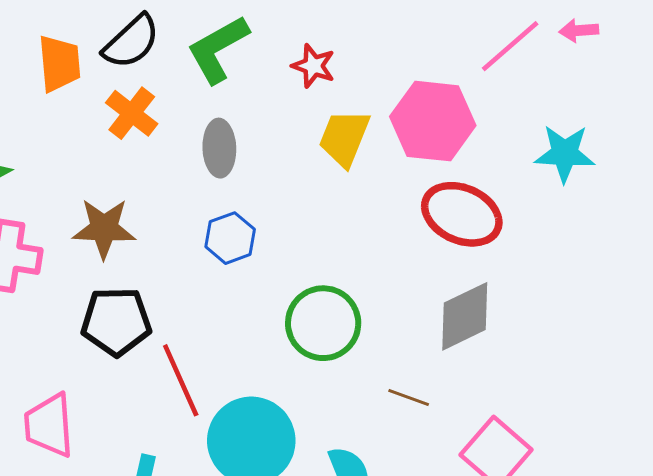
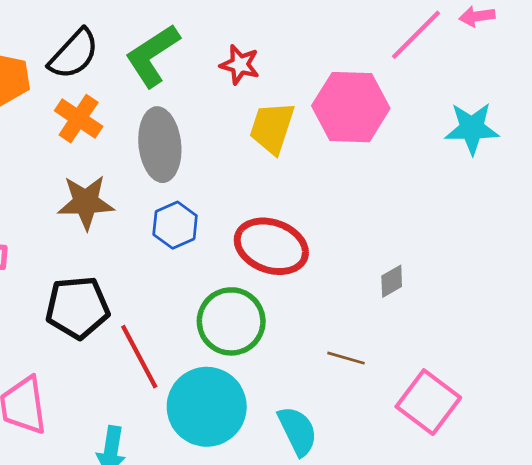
gray ellipse: (219, 148) -> (160, 145), size x1.4
red ellipse: (462, 214) -> (271, 246), moved
brown star: (104, 228) -> (86, 202), moved
gray diamond: (465, 316) -> (392, 281), size x0.5
green circle: (323, 323) -> (231, 321), moved

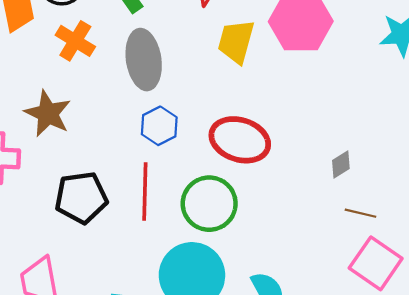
brown star: (86, 202) -> (48, 114), moved, turned 30
red line: (139, 357) -> (145, 191), moved, turned 32
brown line: (346, 358) -> (360, 213), moved

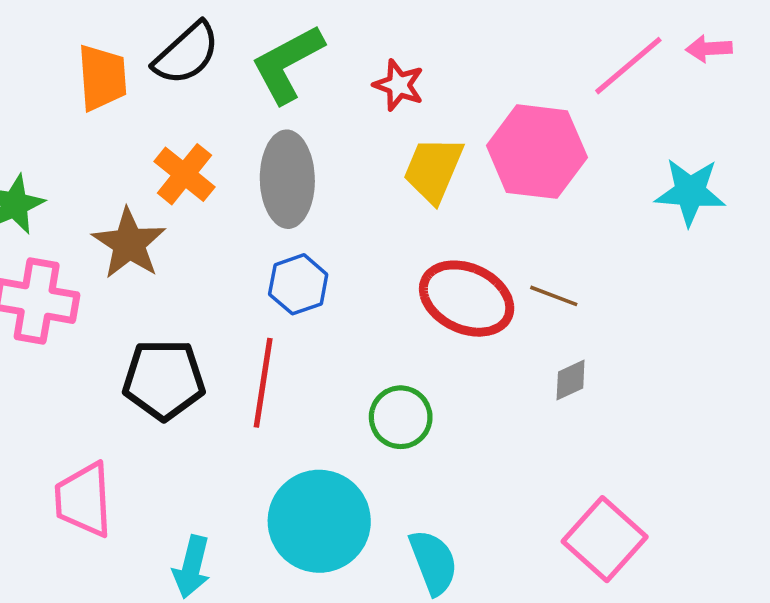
orange cross: (75, 41) -> (184, 174), moved
red ellipse: (240, 140) -> (467, 299), moved
green circle: (209, 204) -> (401, 417), moved, size x0.7
brown line: (360, 213) -> (554, 296), moved

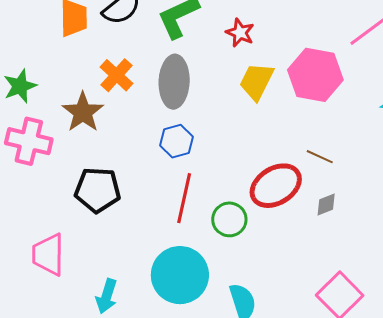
red ellipse: (467, 299) -> (276, 186), moved, turned -60
red line: (263, 383) -> (184, 198), moved

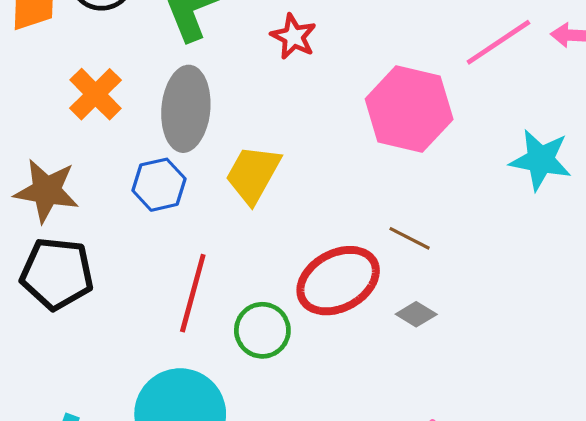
yellow trapezoid: (256, 81) -> (253, 174), moved
brown star: (83, 112) -> (47, 191), moved, turned -30
blue hexagon: (177, 141) -> (159, 185), moved
gray diamond: (326, 204) -> (416, 314), turned 50

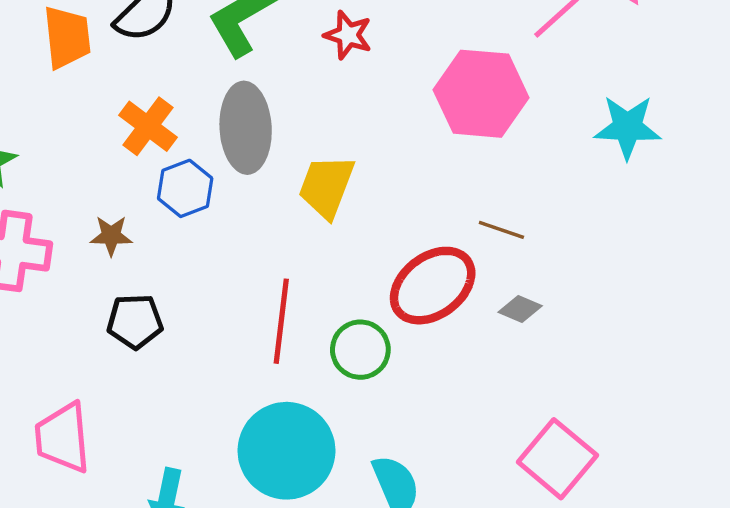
blue hexagon: (159, 185) -> (185, 188), moved
brown star: (47, 191) -> (111, 236), size x0.6
black pentagon: (57, 274) -> (135, 321), size x0.7

